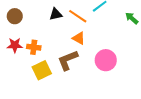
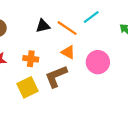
orange cross: (34, 47) -> (31, 59), moved
pink circle: (106, 60) -> (98, 62), moved

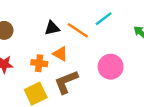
orange triangle: (68, 52) -> (60, 54), moved

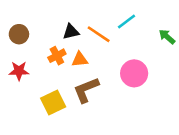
orange triangle: (60, 54) -> (80, 59), turned -35
orange cross: (39, 63) -> (57, 56), moved, turned -35

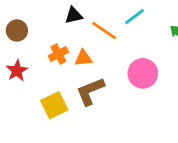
black triangle: (71, 32) -> (74, 15), moved
red star: (19, 71) -> (17, 71), turned -30

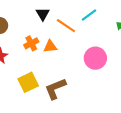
black triangle: (74, 15) -> (43, 14), turned -48
brown L-shape: (90, 91) -> (55, 89), moved

